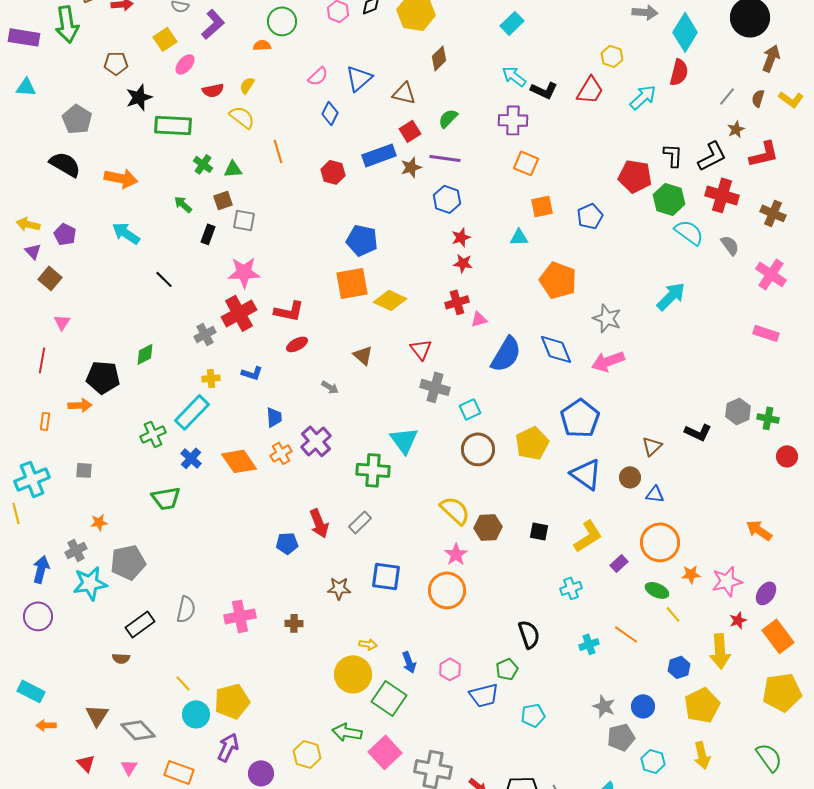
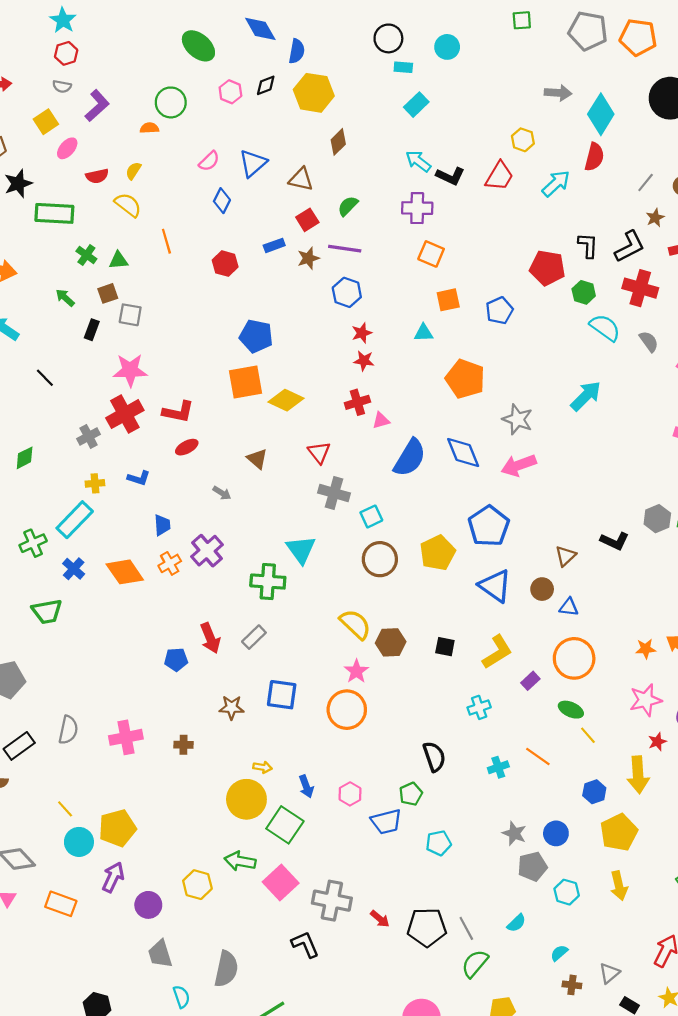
blue rectangle: (379, 155) -> (274, 245), size x0.6
green hexagon: (669, 199) -> (584, 292), size x0.7
orange star: (691, 574) -> (646, 649), moved

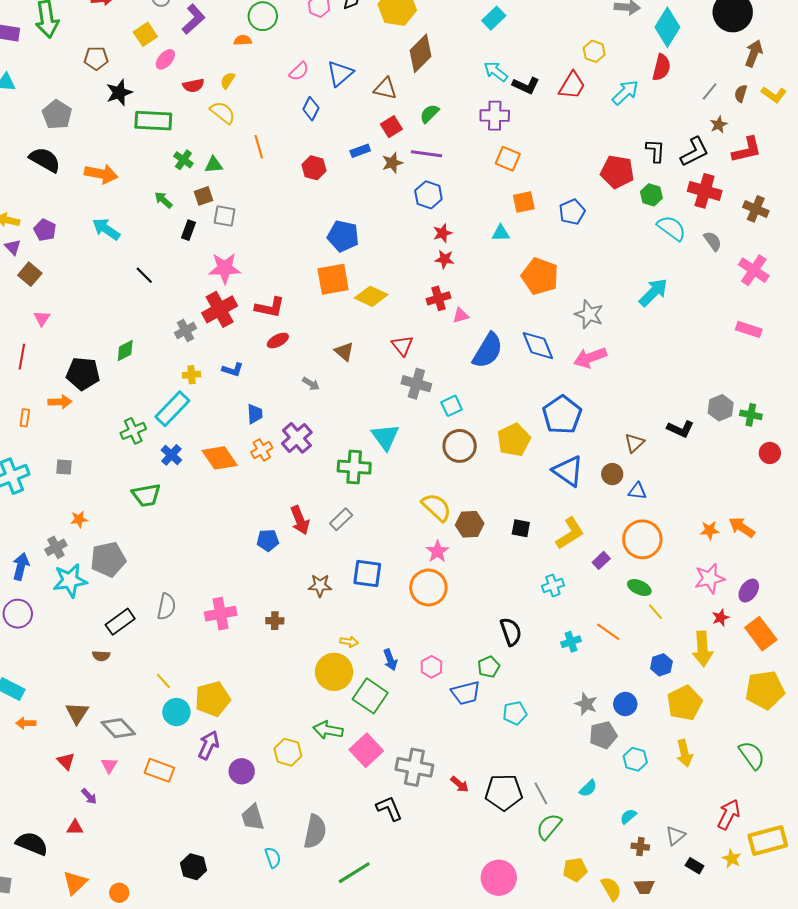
brown diamond: (338, 142) -> (420, 53), size x1.5

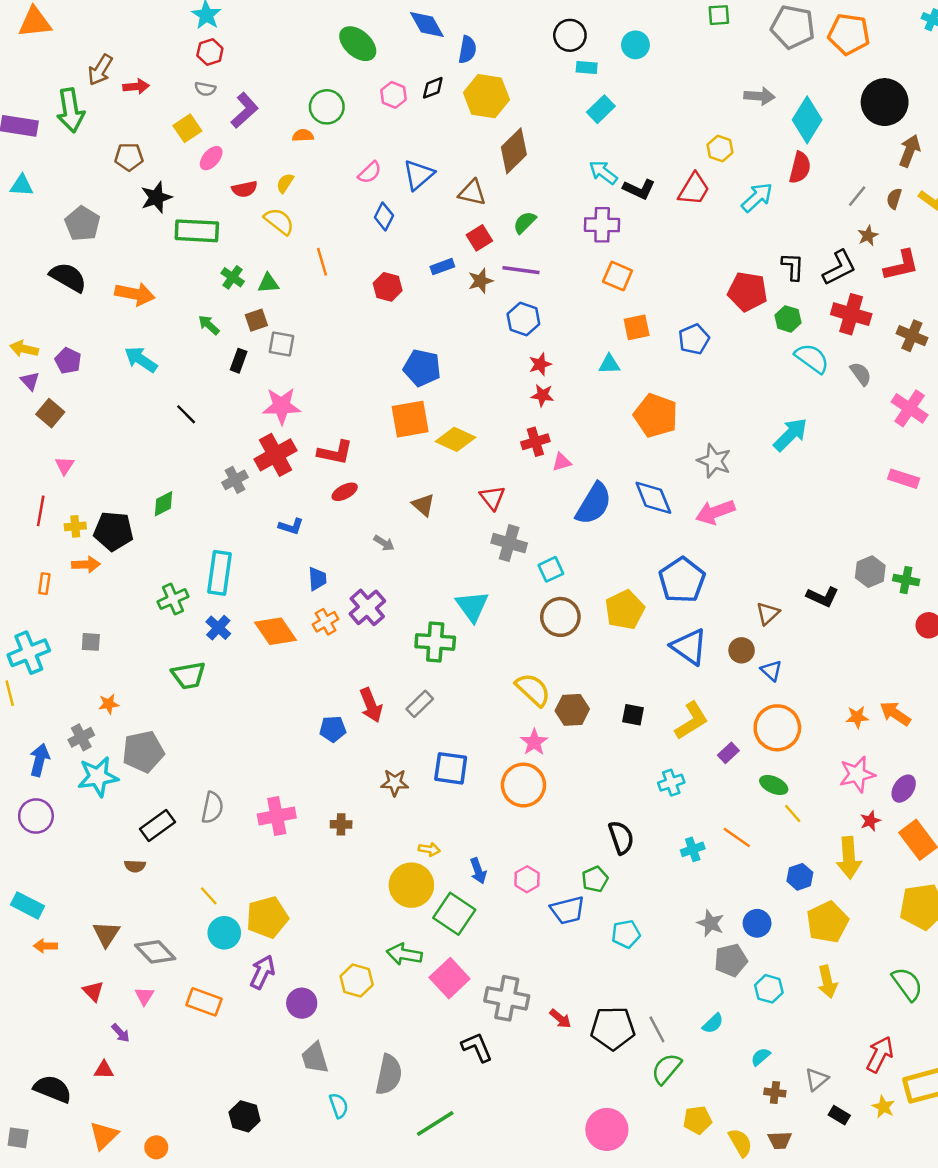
yellow cross: (191, 375) -> (75, 526), moved
cyan rectangle: (172, 409) -> (219, 573), turned -36
blue triangle: (637, 491) -> (771, 671), turned 36

